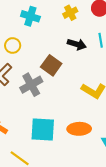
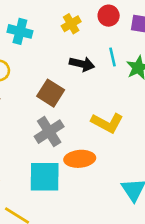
gray cross: (31, 85) -> (49, 132), moved
orange ellipse: (79, 129) -> (80, 159), moved

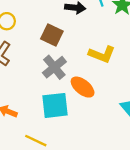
orange ellipse: (80, 159) -> (83, 87), turned 50

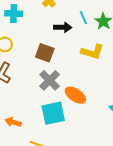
yellow L-shape: (102, 54) -> (92, 52), moved

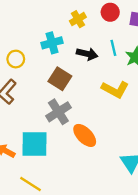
cyan cross: (14, 13) -> (52, 43), moved, turned -30
cyan square: (53, 113) -> (35, 144), moved

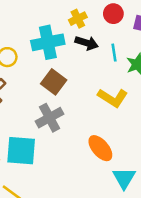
cyan cross: (52, 43) -> (48, 42), size x1.4
black arrow: (87, 54) -> (87, 43), moved
orange ellipse: (85, 135) -> (100, 148), moved

